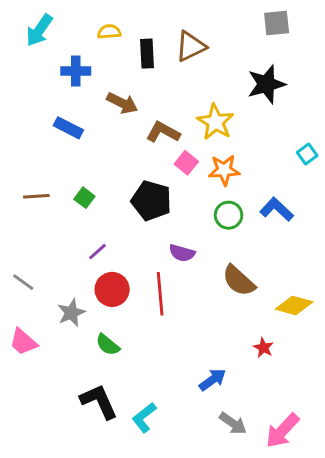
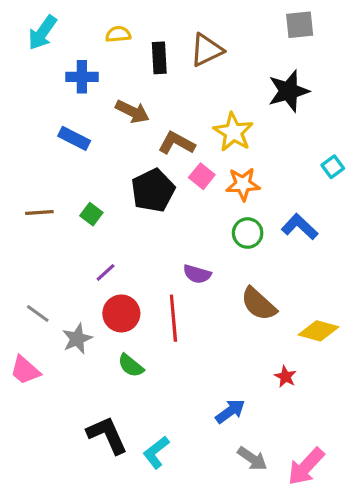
black pentagon: (151, 201) -> (153, 190), moved, turned 30
gray line: (23, 282) -> (38, 313), moved
green semicircle: (108, 345) -> (131, 366), moved

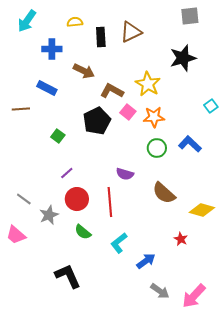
brown line: (39, 213) -> (21, 109), moved
cyan L-shape: (156, 452) -> (119, 243), moved

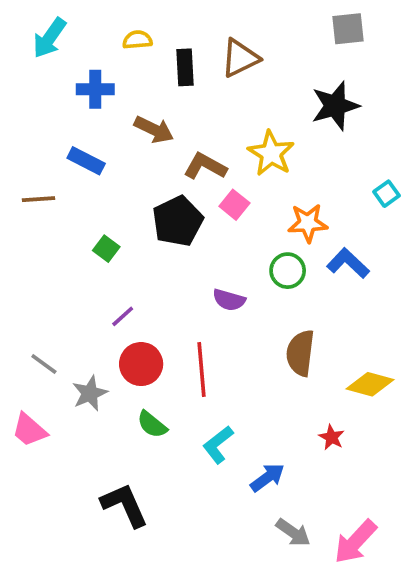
orange star: (154, 117) -> (308, 223), moved
purple semicircle: (125, 174) -> (229, 300), moved
brown semicircle: (164, 193) -> (300, 353), turned 55

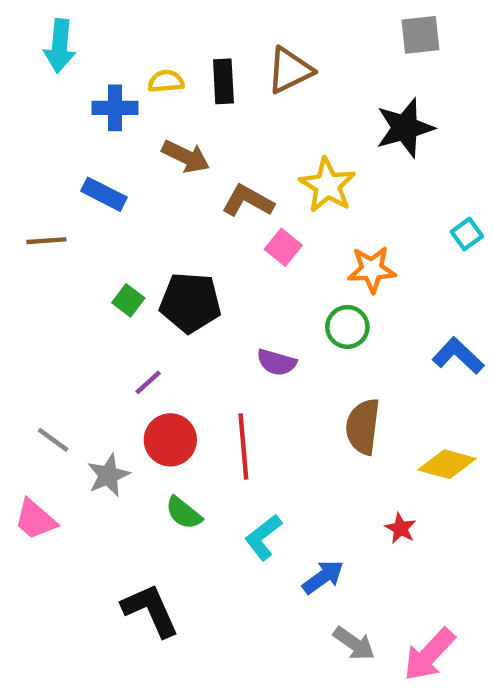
cyan arrow: (49, 38) -> (60, 46), turned -30
yellow semicircle: (137, 40) -> (166, 81), moved
black pentagon: (178, 221) -> (190, 303), moved, turned 30
blue L-shape: (348, 263) -> (458, 356), moved

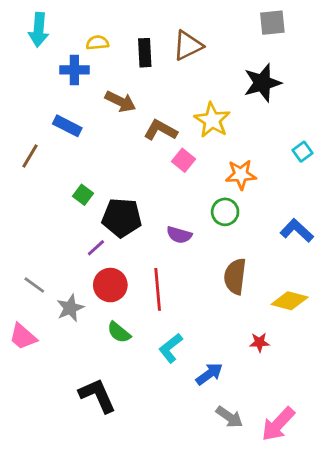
yellow semicircle: (166, 81) -> (97, 43), moved
brown line: (46, 241) -> (30, 156), turned -55
black pentagon: (190, 303) -> (122, 218), moved
red star: (401, 528) -> (259, 342), turned -30

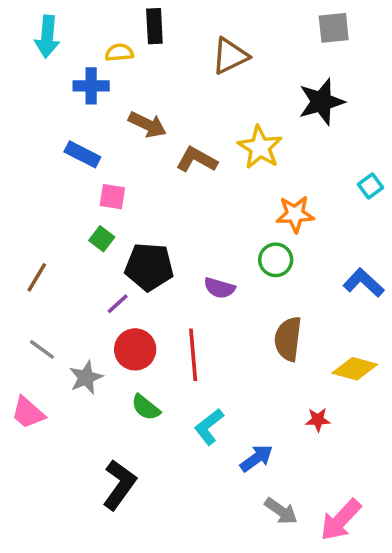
black rectangle: (145, 53) -> (154, 26), moved
brown line: (30, 156) -> (37, 277), moved
pink square: (183, 160) -> (112, 197), moved, turned -30
black L-shape: (97, 395) -> (119, 485), turned 60

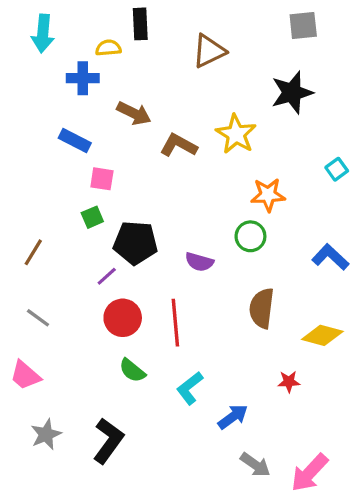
green square: (102, 239) -> (92, 217), turned 30
gray star: (86, 378) -> (46, 434), moved

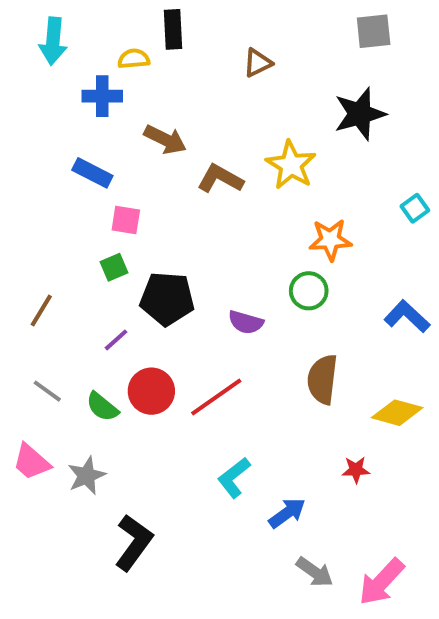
brown triangle: (209, 51) -> (258, 63), size x0.7
purple line: (107, 276) -> (116, 340), moved
red line: (175, 323) -> (216, 397), turned 60
green semicircle: (132, 370) -> (102, 407), moved
gray star: (46, 434) -> (87, 476), moved

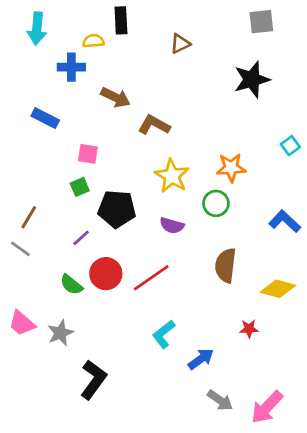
yellow star: (291, 165) -> (172, 176), moved
blue rectangle: (92, 173) -> (45, 118), moved
gray line: (47, 391) -> (20, 249), moved

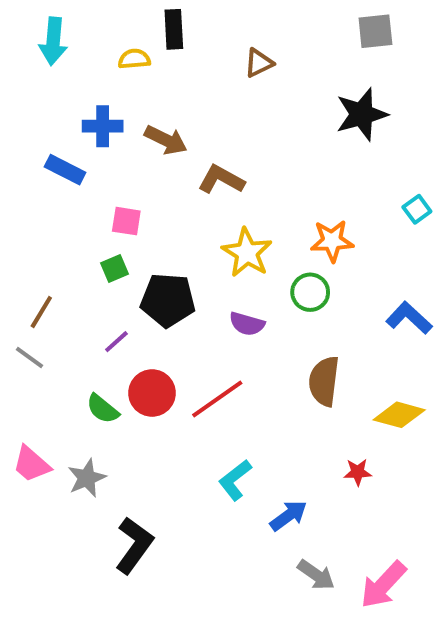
blue cross: (71, 67) -> (103, 126), moved

